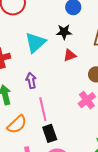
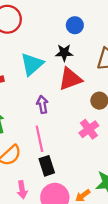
red triangle: (70, 55) -> (70, 79), size x1.6
purple arrow: (31, 81) -> (42, 104), moved

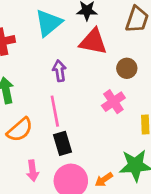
red triangle: (70, 79) -> (93, 42), turned 30

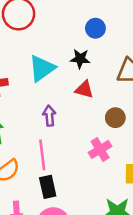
red triangle: (93, 42) -> (84, 89), size x0.7

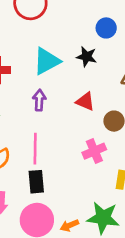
red triangle: (84, 89) -> (85, 101), moved
purple arrow: (49, 116) -> (39, 100), moved

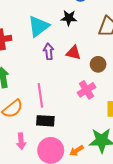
purple arrow: (39, 100) -> (49, 51), moved
black rectangle: (36, 182) -> (45, 121), turned -72

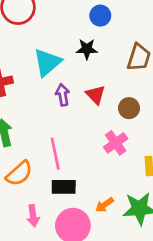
red triangle: (73, 53) -> (96, 95), turned 35
orange arrow: (77, 151) -> (105, 205), moved

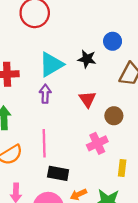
blue circle: (100, 16) -> (113, 41), moved
purple arrow: (63, 95) -> (45, 94), moved
black rectangle: (64, 187) -> (58, 173), moved

